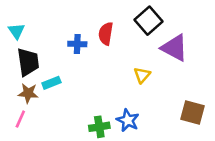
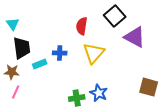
blue cross: (77, 44) -> (60, 53), moved
yellow triangle: (142, 75) -> (94, 53), moved, size x1.6
brown star: (28, 93) -> (12, 72), moved

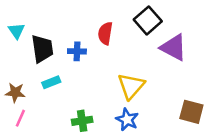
black trapezoid: (22, 48) -> (42, 49), moved
blue cross: (60, 53) -> (77, 51), moved
yellow triangle: (94, 53) -> (131, 86), moved
green cross: (77, 98) -> (82, 121), moved

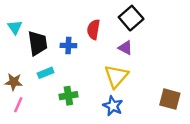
purple triangle: (173, 47) -> (125, 48), moved, size x0.6
green cross: (82, 121) -> (68, 96), moved

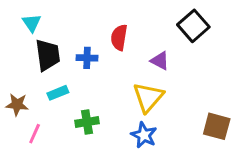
black square: (131, 18) -> (193, 26), moved
cyan triangle: (15, 27) -> (32, 23), moved
pink line: (18, 105) -> (35, 134), moved

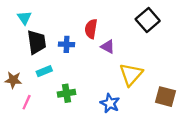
purple triangle: (160, 61) -> (108, 47), moved
yellow triangle: (148, 97) -> (131, 74), moved

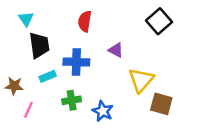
red semicircle: (91, 29) -> (85, 21), moved
blue cross: (67, 44) -> (76, 62), moved, size x1.5
brown square: (165, 97) -> (161, 104), moved
blue star: (110, 103) -> (103, 111), moved

